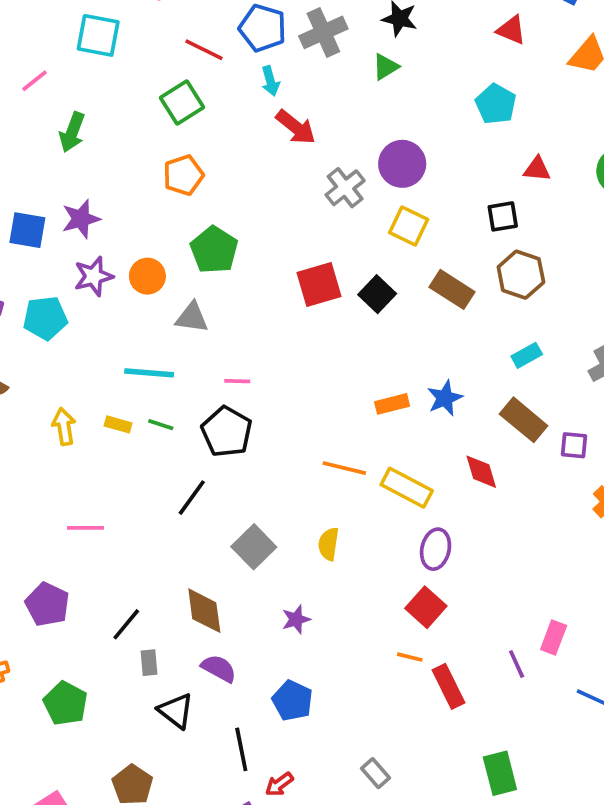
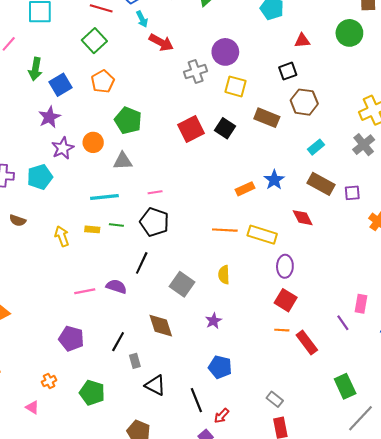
gray cross: (345, 188) -> (196, 71), turned 30
blue square: (27, 230) -> (61, 85), moved, turned -30
purple semicircle: (219, 668) -> (116, 286), moved

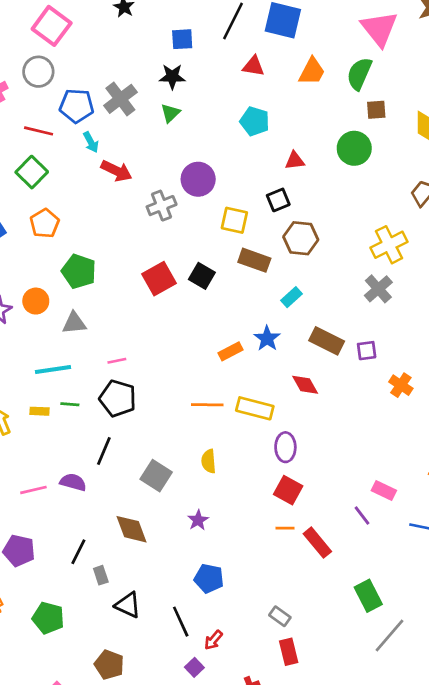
yellow square: (236, 86) -> (234, 220), moved
cyan rectangle: (316, 147) -> (291, 297), moved
pink rectangle: (361, 304) -> (384, 490), turned -72

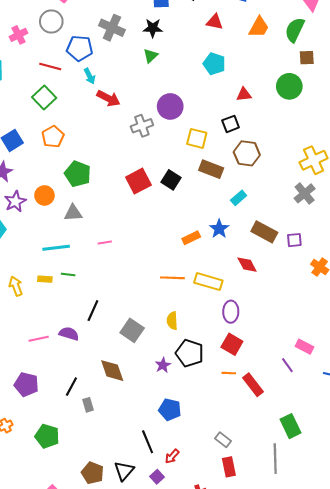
gray cross: (120, 99) -> (112, 28), moved, turned -30
black pentagon: (118, 398) -> (190, 353), moved
black triangle: (128, 605) -> (124, 471), moved, turned 45
gray line: (389, 636) -> (275, 459), moved, turned -44

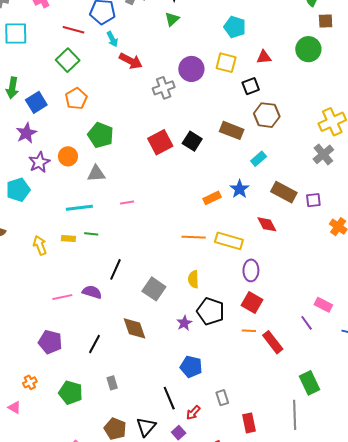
yellow square: (197, 138) -> (226, 63), moved
gray rectangle: (88, 405) -> (112, 383), moved
gray rectangle: (223, 440) -> (222, 398), moved, turned 35

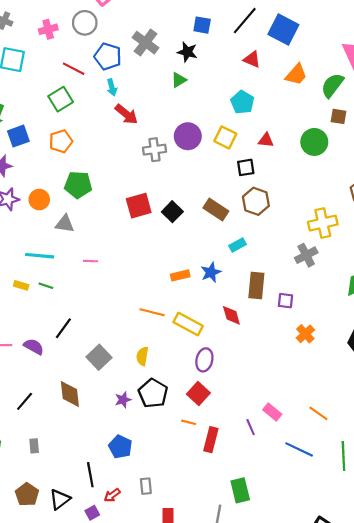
green pentagon: (101, 135) -> (78, 185), turned -30
brown rectangle: (284, 192) -> (256, 286), turned 55
red rectangle: (273, 342) -> (211, 440), turned 40

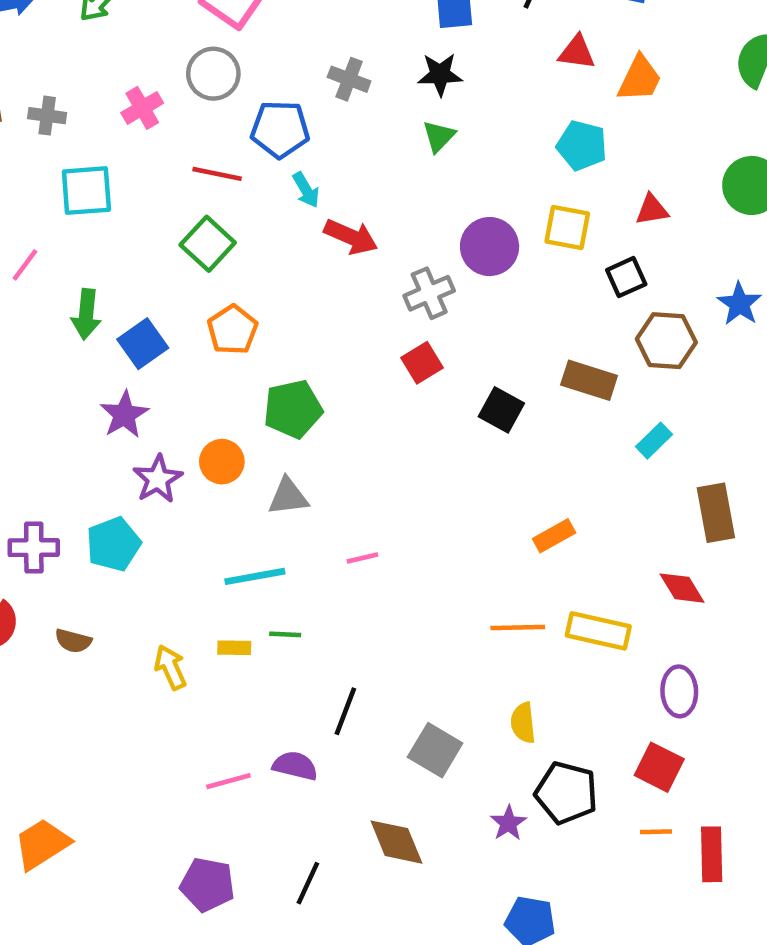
gray cross: (145, 43) -> (349, 79), size x0.7
orange trapezoid: (296, 75) -> (640, 79), moved
red square: (139, 206) -> (422, 363), moved, size x0.7
blue star: (211, 272) -> (739, 304), moved
purple ellipse: (204, 360) -> (679, 691), moved

